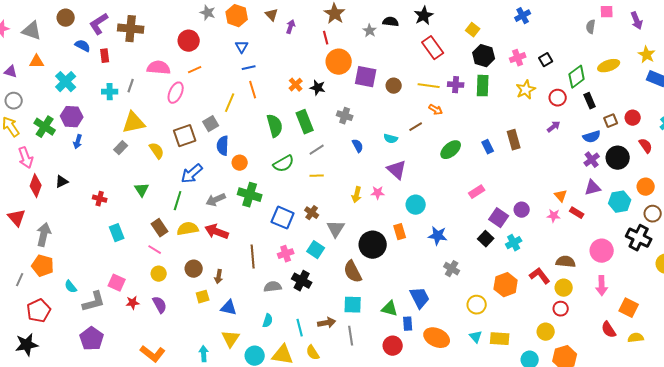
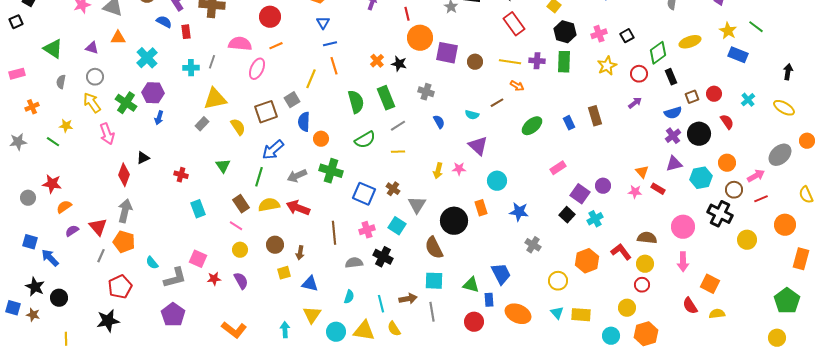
red diamond: (36, 186) -> (124, 175), moved
red triangle: (17, 218) -> (98, 227), moved

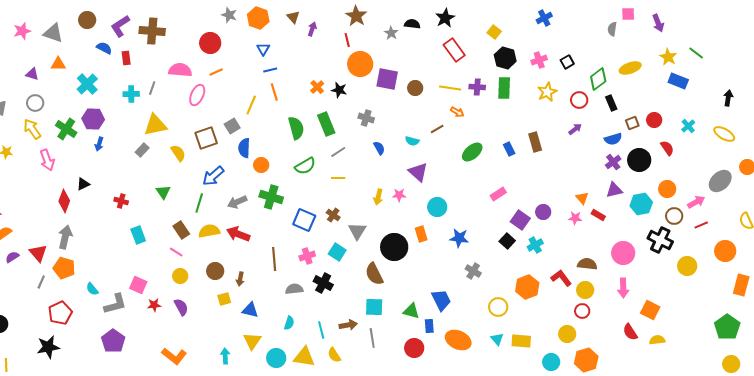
yellow circle: (777, 338) -> (731, 364), moved

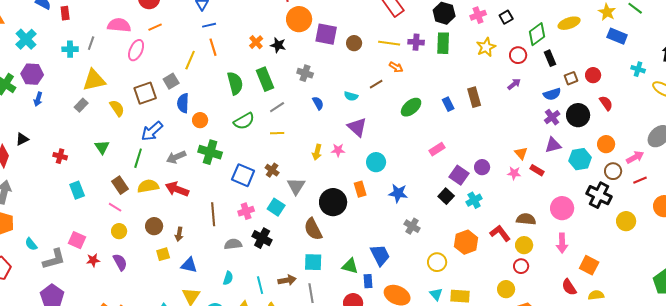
cyan cross: (688, 126) -> (638, 69), moved, turned -32

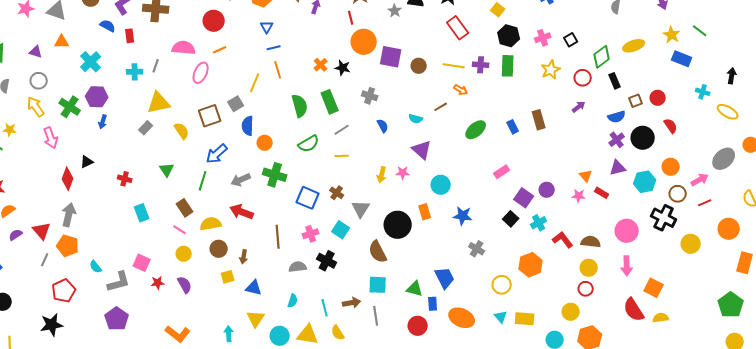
yellow semicircle: (148, 186) -> (211, 224), moved
red L-shape: (500, 233) -> (563, 240), moved
red semicircle: (569, 287) -> (634, 310), size x1.4

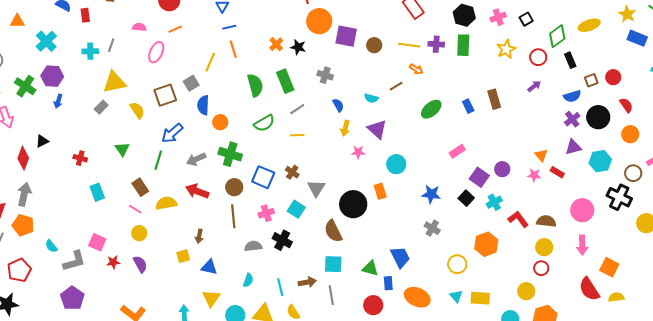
pink semicircle: (184, 48) -> (139, 27), size x0.6
orange circle: (671, 167) -> (630, 134), moved
yellow arrow: (382, 175) -> (345, 128), moved
blue star: (463, 216) -> (431, 194), moved
brown circle: (219, 249) -> (234, 187), moved

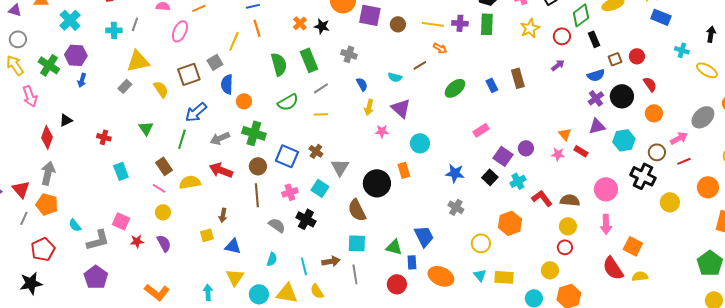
gray semicircle: (253, 246) -> (277, 225), turned 42

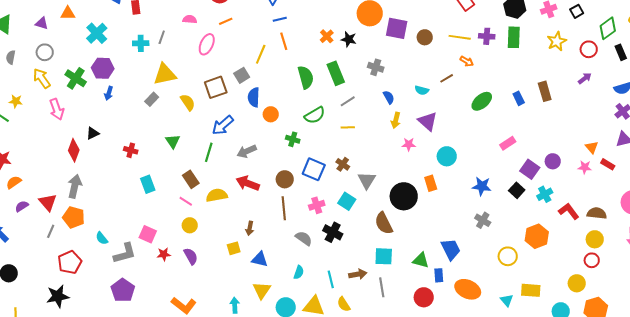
green cross: (254, 133) -> (293, 139), moved, size x0.6
cyan triangle: (480, 275) -> (507, 300), moved

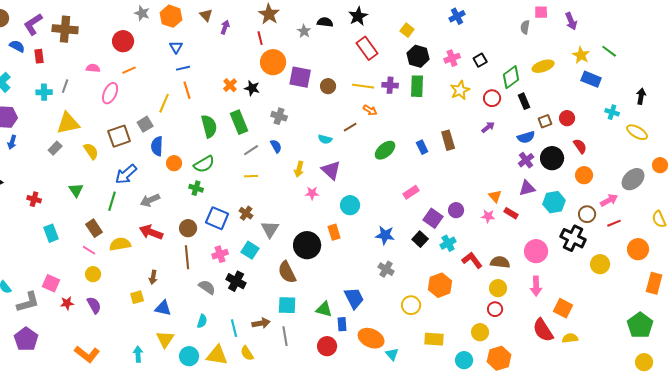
blue semicircle: (389, 97) -> (276, 146), moved
green semicircle: (315, 115) -> (204, 164), moved
cyan triangle: (507, 300) -> (392, 354), moved

